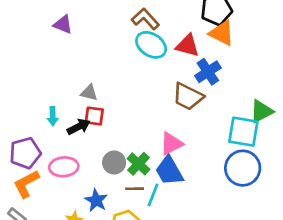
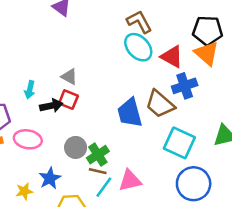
cyan square: (243, 132) -> (179, 143), moved
pink triangle: (171, 144) -> (130, 181), moved
blue trapezoid: (169, 171) -> (130, 113), moved
brown line: (135, 189) -> (98, 171), moved

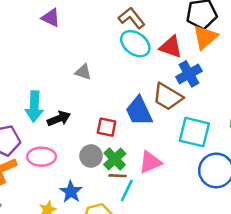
orange triangle: (207, 53) -> (205, 37), turned 48
gray triangle: (69, 77) -> (83, 72), moved
cyan arrow: (30, 90) -> (34, 107), size x1.6
red square: (68, 100) -> (107, 127), moved
pink triangle: (130, 181) -> (150, 162), moved

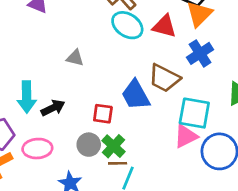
blue cross: (189, 74) -> (200, 53), moved
pink triangle: (150, 162) -> (186, 136), moved

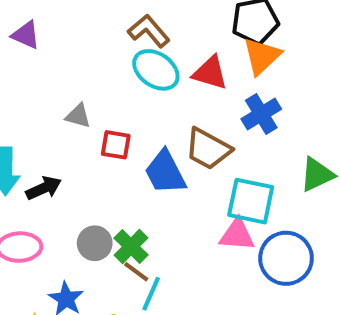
red square: (103, 114) -> (116, 145), moved
pink triangle: (186, 136) -> (237, 235), turned 30
brown line: (118, 163) -> (136, 272), turned 36

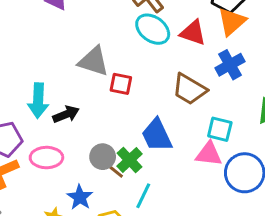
gray triangle: (78, 116) -> (94, 61), size x1.6
blue trapezoid: (165, 172) -> (157, 135), moved
cyan square: (251, 201) -> (220, 129), size x0.7
brown line: (136, 272) -> (114, 170), moved

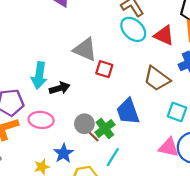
pink triangle: (209, 154) -> (169, 147), moved

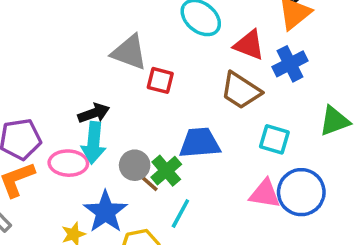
red triangle: (164, 35) -> (249, 45), moved
cyan arrow: (39, 75) -> (94, 143), moved
blue trapezoid: (128, 112) -> (200, 143), turned 108
blue star: (64, 153) -> (105, 212), size x1.4

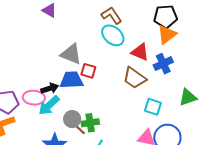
cyan arrow: (94, 143) -> (49, 105), turned 40
blue trapezoid: (200, 143) -> (72, 80), moved
pink ellipse: (68, 163) -> (34, 98), moved
green cross: (166, 171) -> (90, 123), turned 30

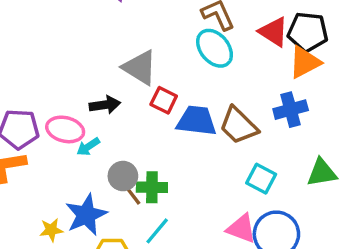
red triangle: (140, 52) -> (274, 32), moved
blue trapezoid: (72, 80) -> (196, 121), moved
black arrow: (50, 88) -> (105, 105), moved
cyan arrow: (49, 105) -> (88, 147), size x0.6

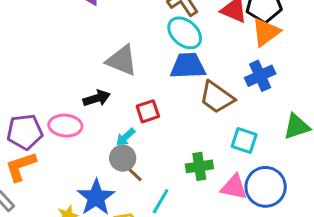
red square: (164, 100) -> (148, 111), moved, turned -35
blue trapezoid: (196, 121) -> (188, 66), moved
cyan arrow: (88, 147) -> (125, 137), moved
green cross: (152, 187) -> (199, 166), moved

